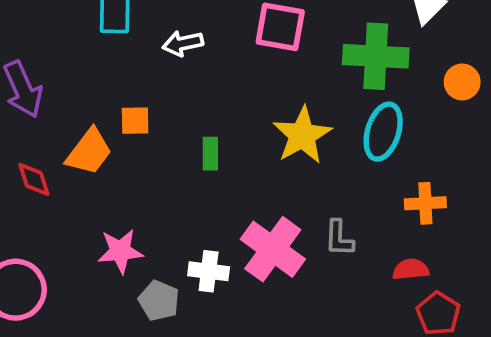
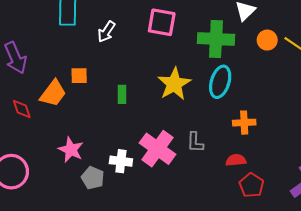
white arrow: (183, 43) -> (106, 32), turned -45
orange circle: (462, 82) -> (267, 40), moved
pink star: (120, 251) -> (71, 150), turned 30

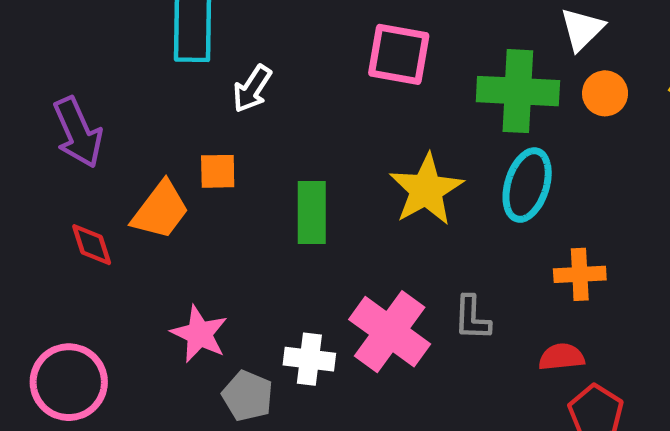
white arrow: (106, 32) -> (252, 89), moved
orange circle: (267, 40) -> (605, 93), moved
green rectangle: (122, 94) -> (312, 213), size x1.5

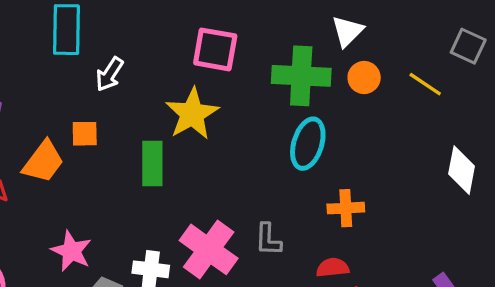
yellow star: (426, 190) -> (192, 114), moved

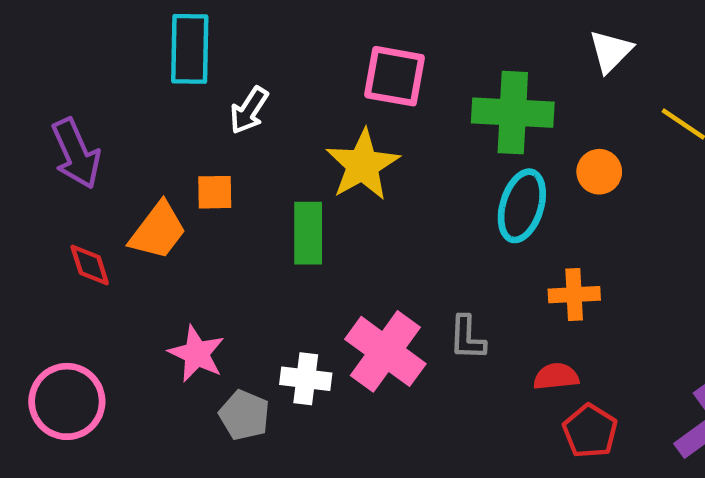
white triangle: (348, 31) -> (611, 51), moved
orange circle: (364, 78) -> (599, 172), moved

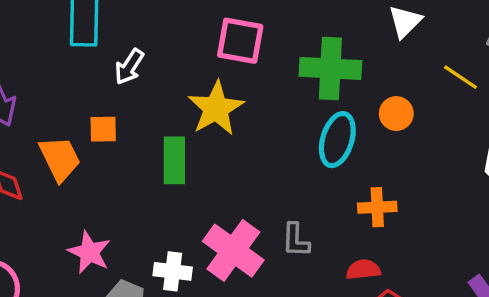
orange trapezoid: (158, 231) -> (60, 159), turned -63

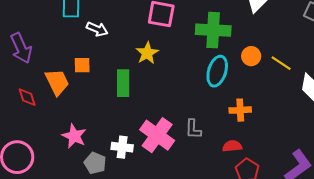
white arrow: (129, 67) -> (97, 29), turned -100
yellow line: (460, 77) -> (281, 63), moved
yellow star: (216, 108) -> (147, 53), size x0.7

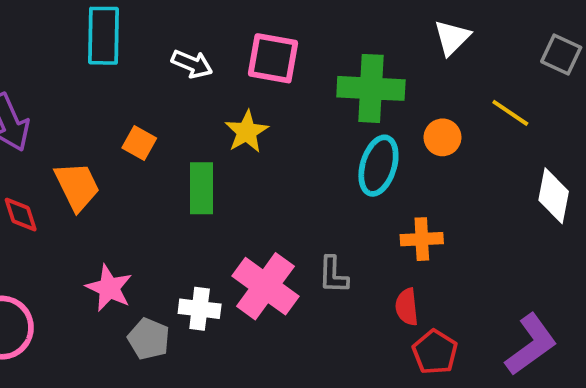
white arrow: (97, 29) -> (192, 64), moved
yellow line: (281, 63) -> (510, 113), moved
orange square: (82, 65) -> (139, 143), moved, turned 30
red semicircle: (232, 146) -> (407, 307), turned -90

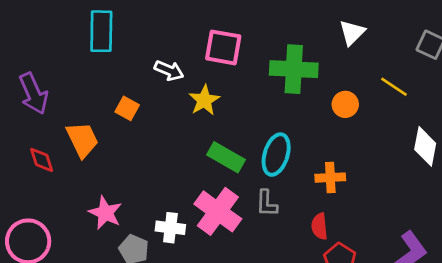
white arrow: (192, 64) -> (169, 70), moved
cyan ellipse: (378, 166) -> (276, 155), moved
green rectangle: (201, 188) -> (226, 157), moved, turned -60

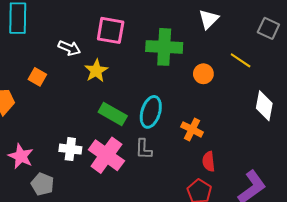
orange cross: (330, 178) -> (192, 129), turned 30
red semicircle: (319, 226) -> (209, 161), moved
white cross: (170, 228) -> (70, 149), moved

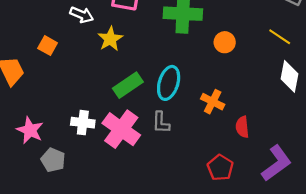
yellow line: (241, 60) -> (280, 37), moved
green rectangle: (113, 114) -> (128, 85), turned -64
red semicircle: (209, 161) -> (242, 127), moved

